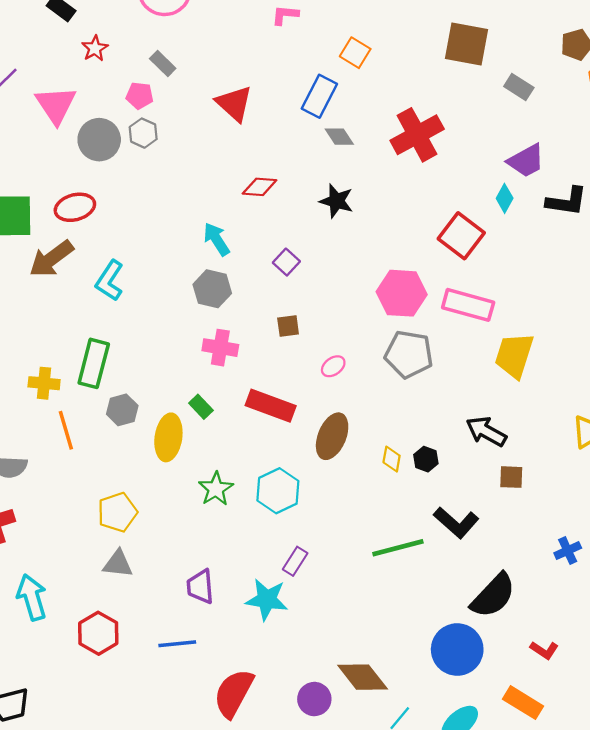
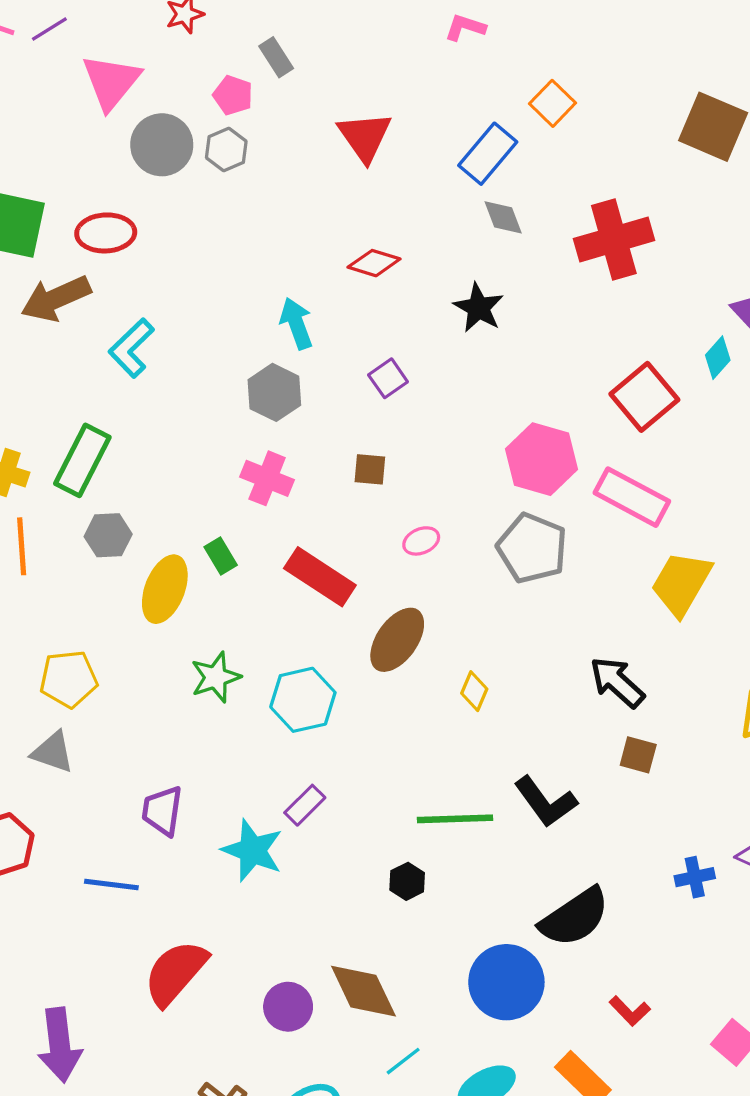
black hexagon: (426, 459) -> (407, 881), moved

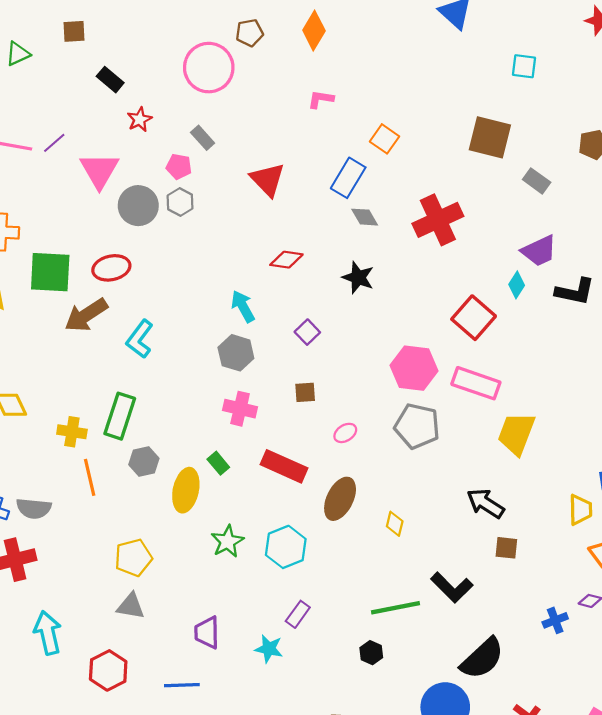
cyan star: (252, 850) -> (269, 649), size x0.7

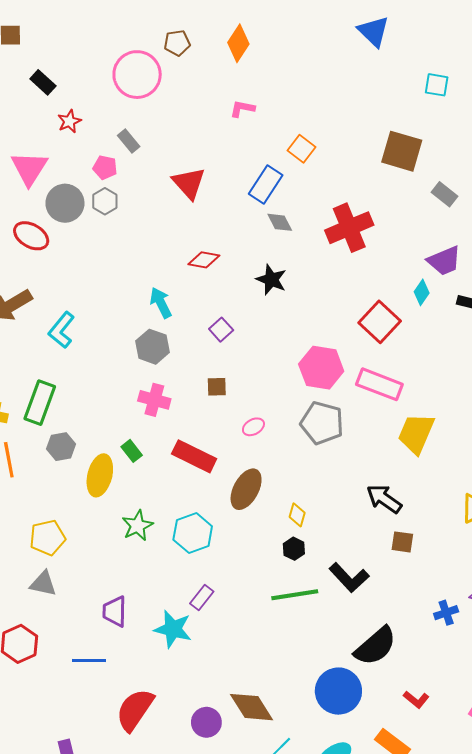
red ellipse: (111, 268) -> (31, 236), moved, turned 40
cyan star: (269, 649) -> (173, 629), size x1.4
black hexagon: (371, 653) -> (294, 549), moved

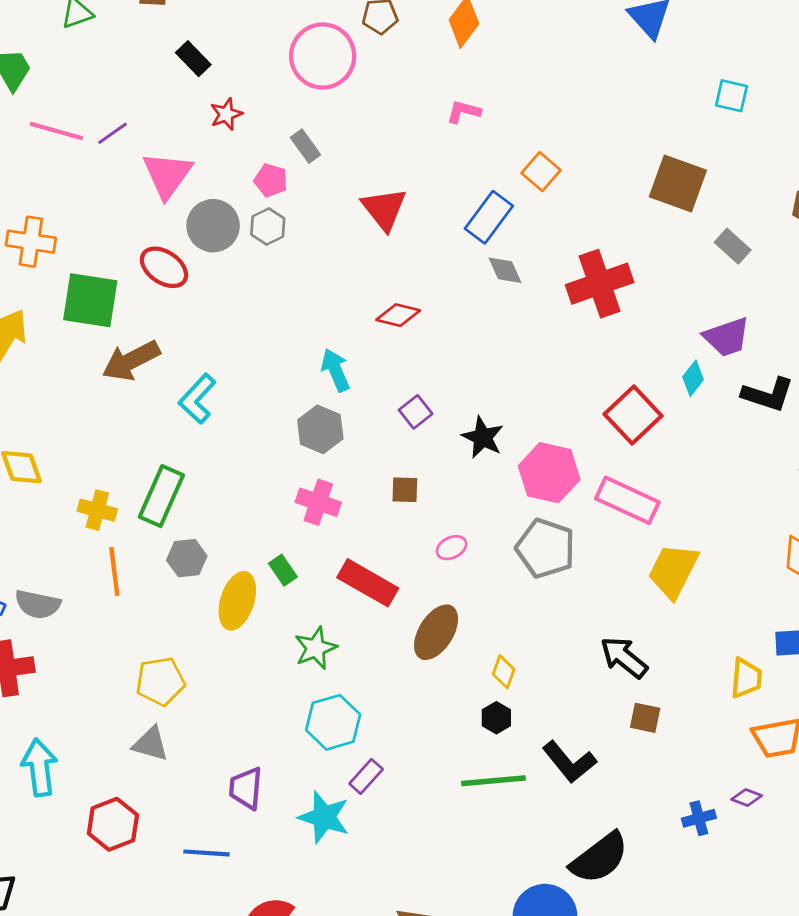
black star: (271, 280) -> (483, 437), moved
green star: (138, 526) -> (316, 648), moved
cyan hexagon: (193, 533) -> (333, 722), moved

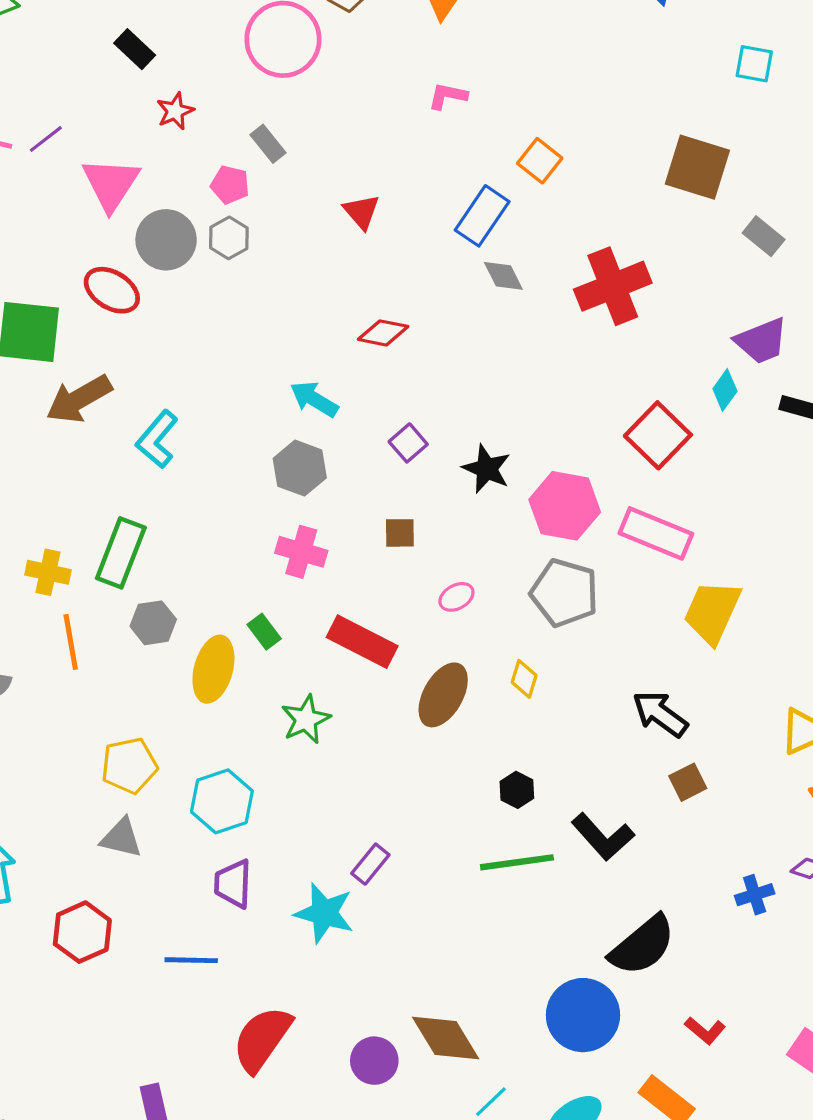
red triangle: (384, 209) -> (361, 212), size x0.7
cyan arrow: (335, 370) -> (314, 399), turned -33
yellow diamond: (504, 672) -> (524, 679), moved
brown square: (645, 718) -> (688, 782), turned -36
cyan hexagon: (333, 722) -> (222, 801), moved

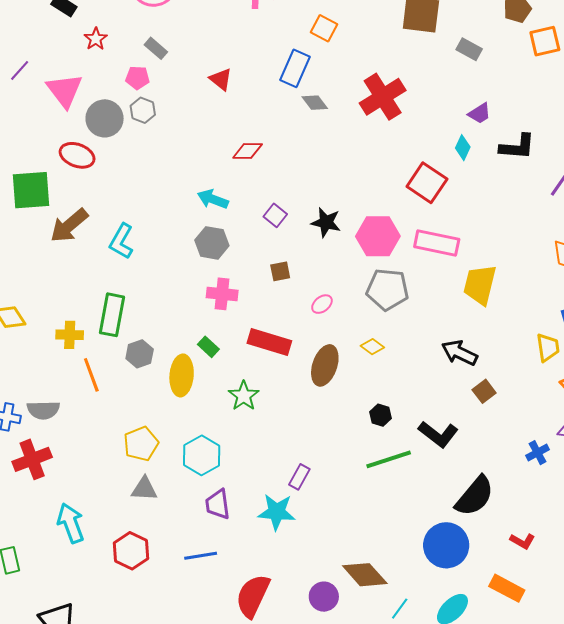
purple trapezoid: (761, 341) -> (480, 113), size x0.7
yellow diamond: (524, 679) -> (372, 347), turned -60

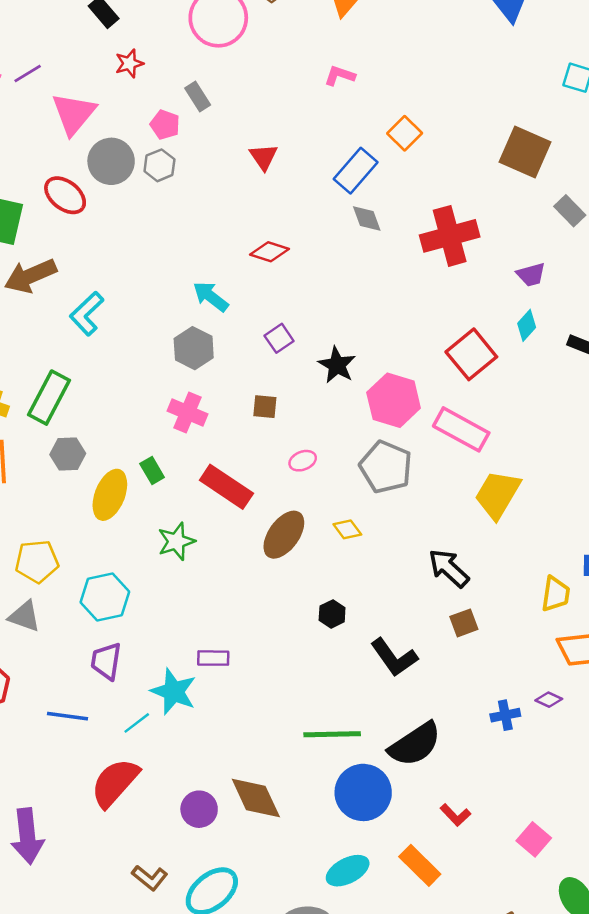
purple trapezoid: (480, 113) -> (531, 275), moved
green line: (389, 459) -> (332, 734), moved
purple rectangle: (299, 477) -> (213, 658), turned 45
cyan line: (400, 609) -> (137, 723), moved

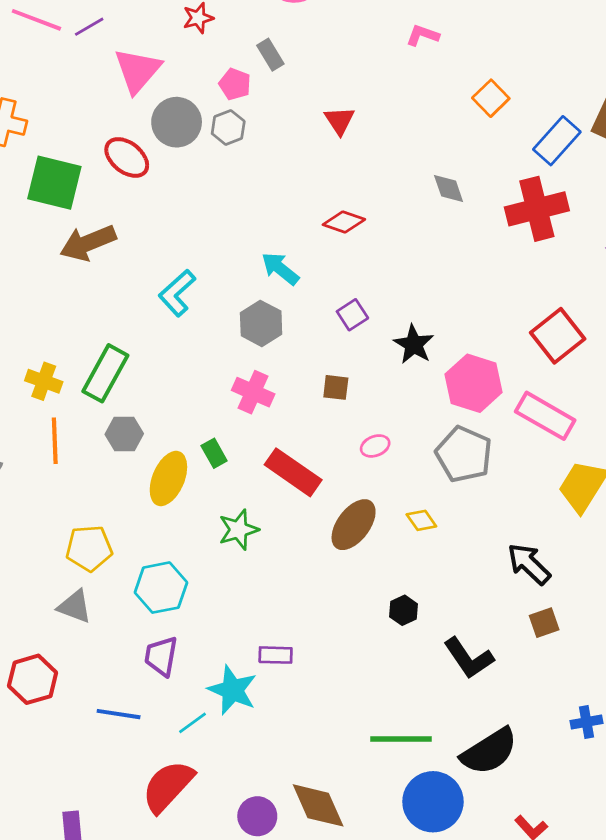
blue rectangle: (356, 171) -> (557, 141), moved
cyan L-shape: (87, 314) -> (177, 293), moved

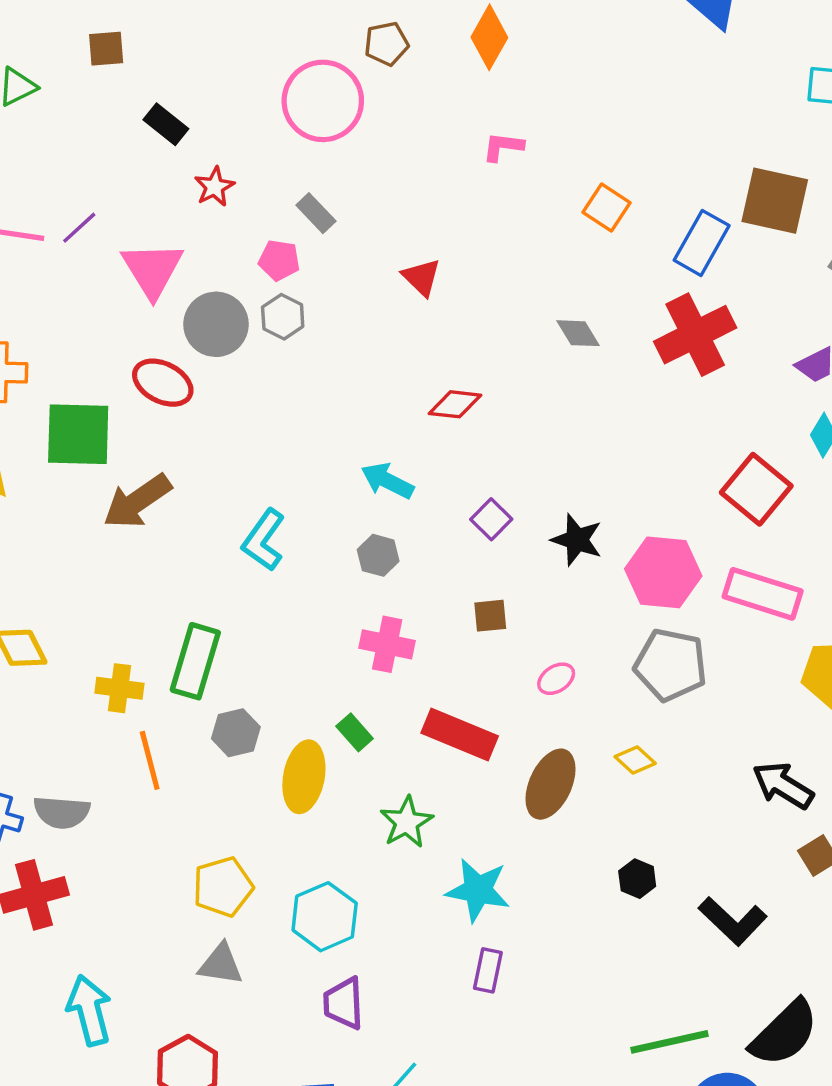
gray hexagon: (261, 323) -> (378, 555), size x0.7
purple rectangle: (276, 655) -> (488, 970), turned -68
cyan star: (232, 690) -> (478, 890), moved

